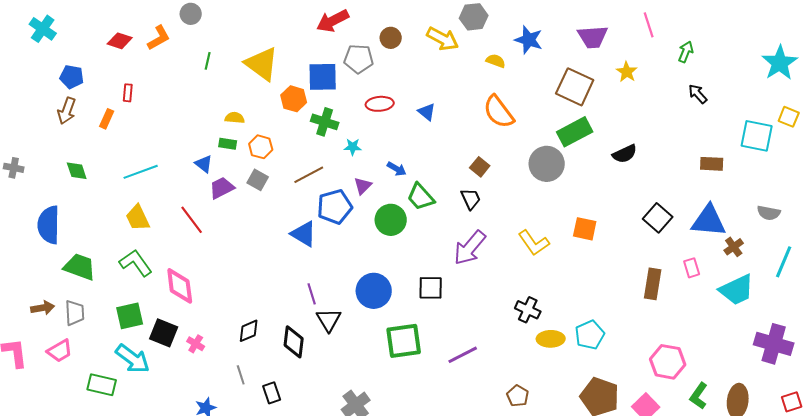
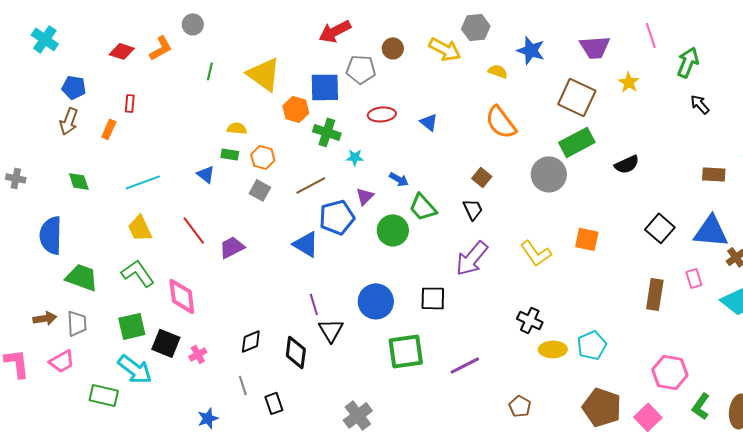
green arrow: (686, 52) -> (688, 62), size x1.4
purple trapezoid: (222, 188) -> (232, 247), moved
pink cross: (196, 344) -> (198, 354), turned 30

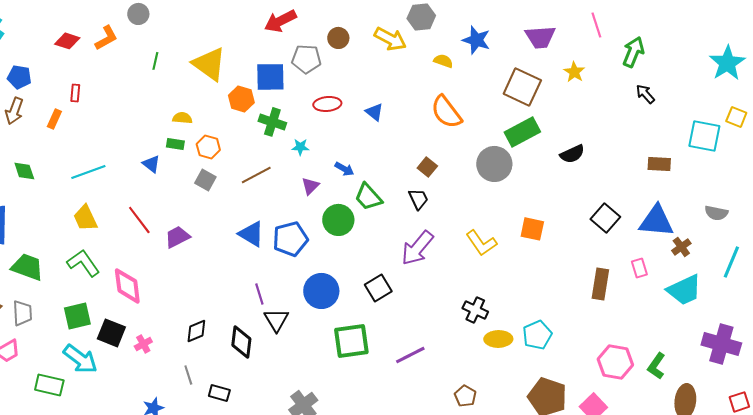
blue pentagon: (337, 217) -> (290, 239), moved
black square: (433, 298) -> (378, 288), turned -32
black rectangle: (274, 403) -> (219, 393), turned -55
green L-shape: (701, 406) -> (656, 366), moved

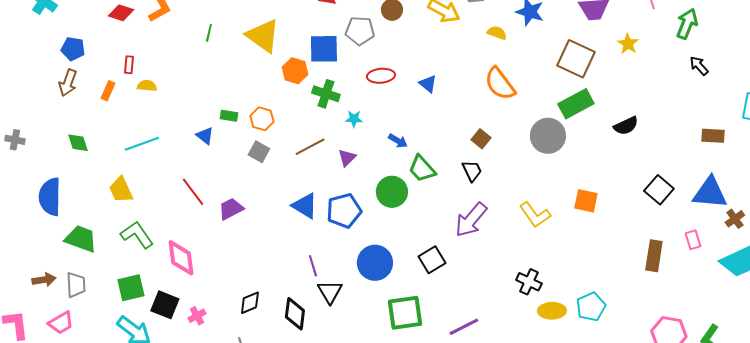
yellow semicircle: (182, 118) -> (147, 86), moved
purple triangle: (310, 186) -> (347, 158), moved
yellow trapezoid: (85, 218) -> (121, 190), moved

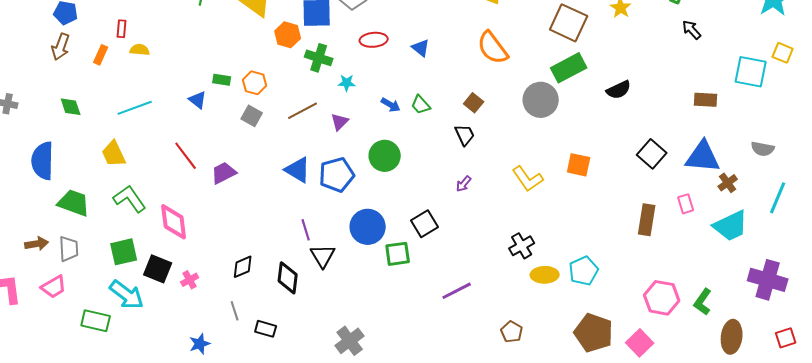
green trapezoid: (422, 169) -> (421, 105), moved, size x0.7
purple arrow: (471, 220) -> (464, 184), size x0.5
black cross: (529, 282) -> (522, 246), turned 35
green square: (405, 313) -> (398, 254), moved, size x0.7

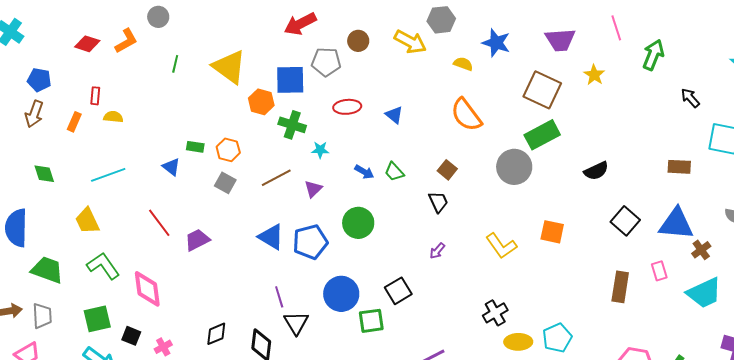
black arrow: (692, 30) -> (690, 98), moved
black semicircle: (619, 90) -> (596, 171), moved
black square: (158, 269) -> (131, 336), size x0.7

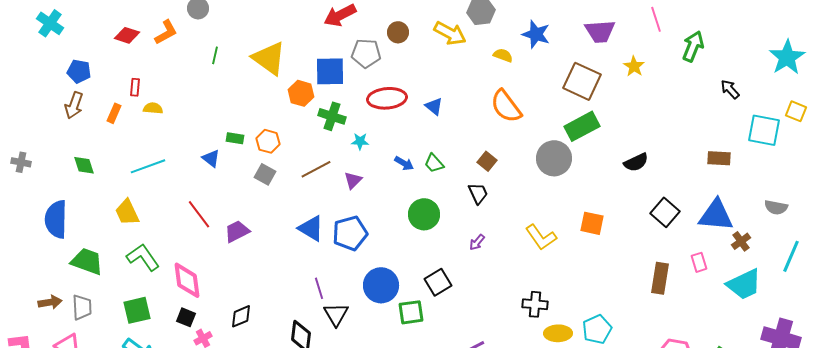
red ellipse: (347, 107) -> (387, 98), size x1.4
green circle: (358, 223) -> (424, 214), moved
black cross: (495, 313) -> (535, 304), turned 35
black diamond: (216, 334) -> (241, 316), moved
black square: (131, 336) -> (186, 317), moved

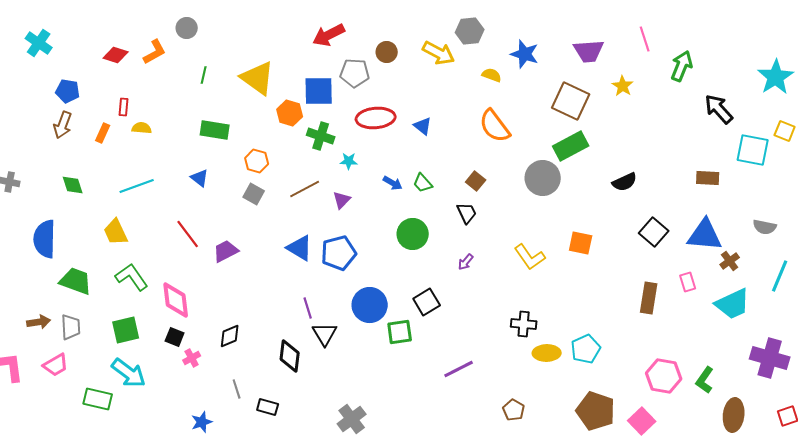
black arrow: (730, 89) -> (719, 109), size x1.5
green rectangle: (235, 138) -> (215, 130), moved, size x1.6

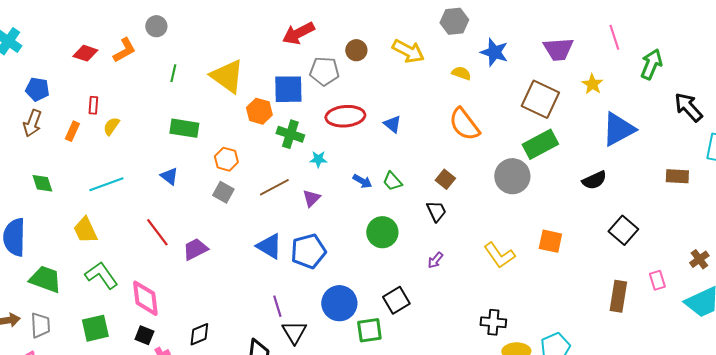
gray hexagon: (470, 31) -> (454, 21), moved
yellow semicircle: (142, 128) -> (111, 126), turned -60
blue triangle: (705, 235) -> (618, 129), moved, turned -33

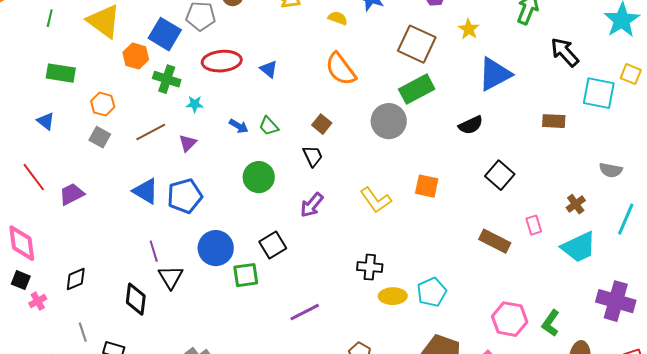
blue square: (288, 89) -> (165, 34), turned 32
purple arrow: (435, 260) -> (312, 205), size x1.5
brown rectangle: (618, 296) -> (495, 241), turned -72

